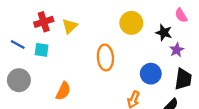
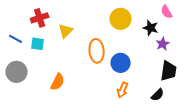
yellow triangle: (70, 26) -> (66, 31), moved
blue circle: (151, 74) -> (121, 63), moved

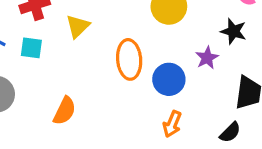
black star: (151, 28) -> (233, 31), moved
purple star: (163, 44) -> (207, 58), moved

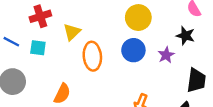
orange ellipse: (129, 59) -> (92, 56), moved
blue circle: (169, 79) -> (133, 50), moved

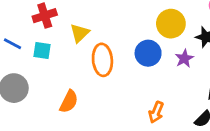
yellow circle: (138, 18) -> (171, 24), moved

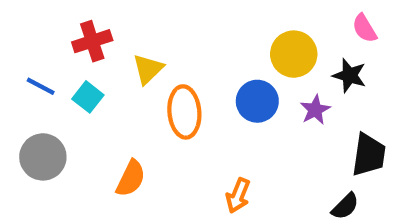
cyan square: (42, 50) -> (88, 97), turned 30
orange arrow: (156, 112) -> (238, 196), moved

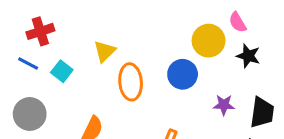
pink semicircle: (364, 28) -> (238, 22), moved
red cross: (92, 41) -> (40, 31), moved
purple star: (315, 110) -> (224, 105), moved, turned 30

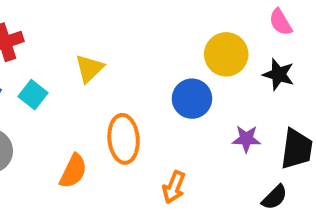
pink semicircle: (238, 22) -> (281, 22), moved
orange ellipse: (131, 82) -> (124, 139), moved

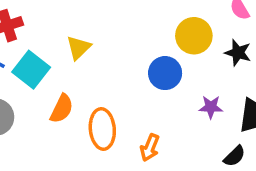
cyan square: (33, 95) -> (31, 70), size x1.5
orange ellipse: (124, 139) -> (102, 129), moved
orange semicircle: (73, 171) -> (62, 109), moved

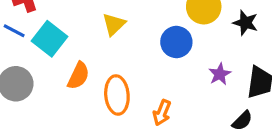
yellow triangle: (79, 48) -> (114, 24), moved
purple star: (211, 107) -> (220, 74), turned -30

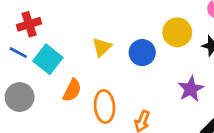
blue circle: (176, 42) -> (142, 53), moved
purple star: (220, 74) -> (191, 89), size x1.4

